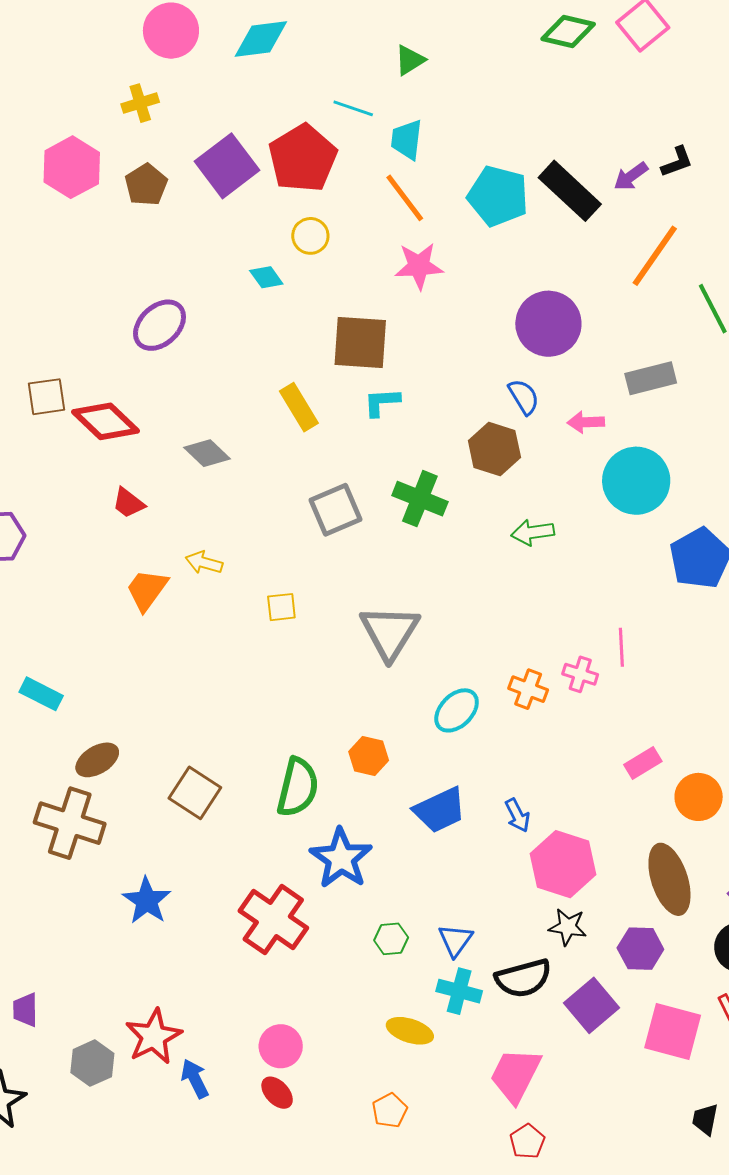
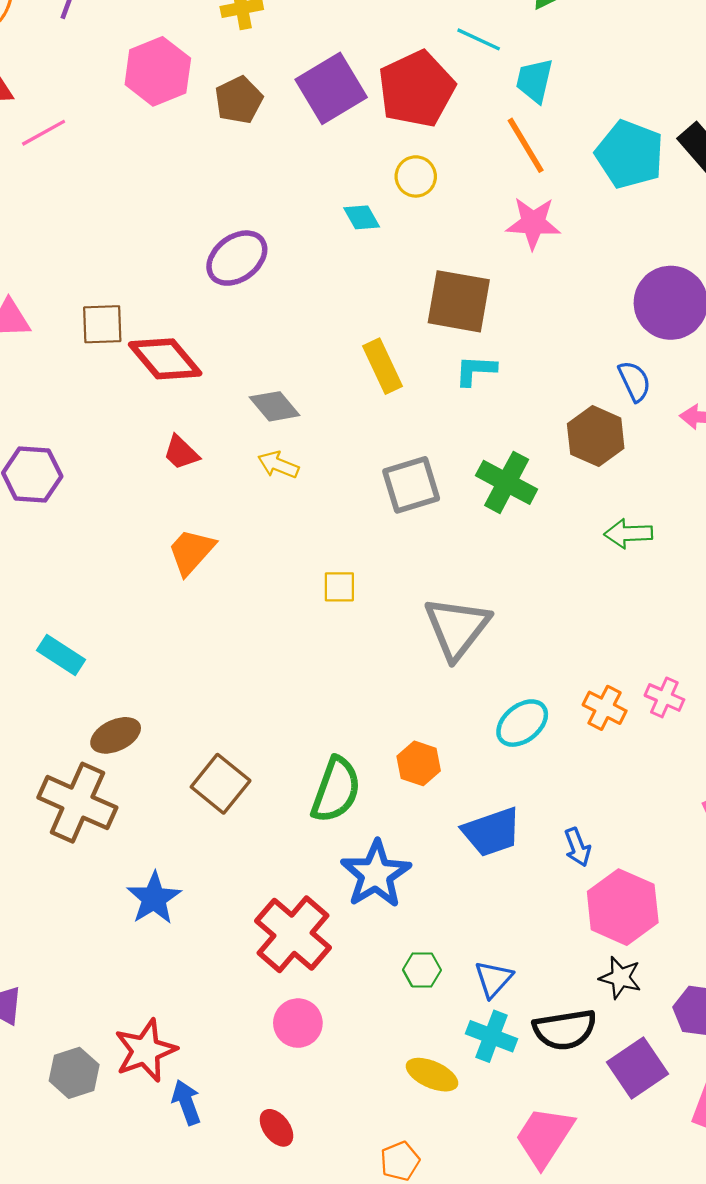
yellow arrow: (204, 563) -> (278, 465), moved
pink circle: (281, 1046) -> (298, 1023), moved

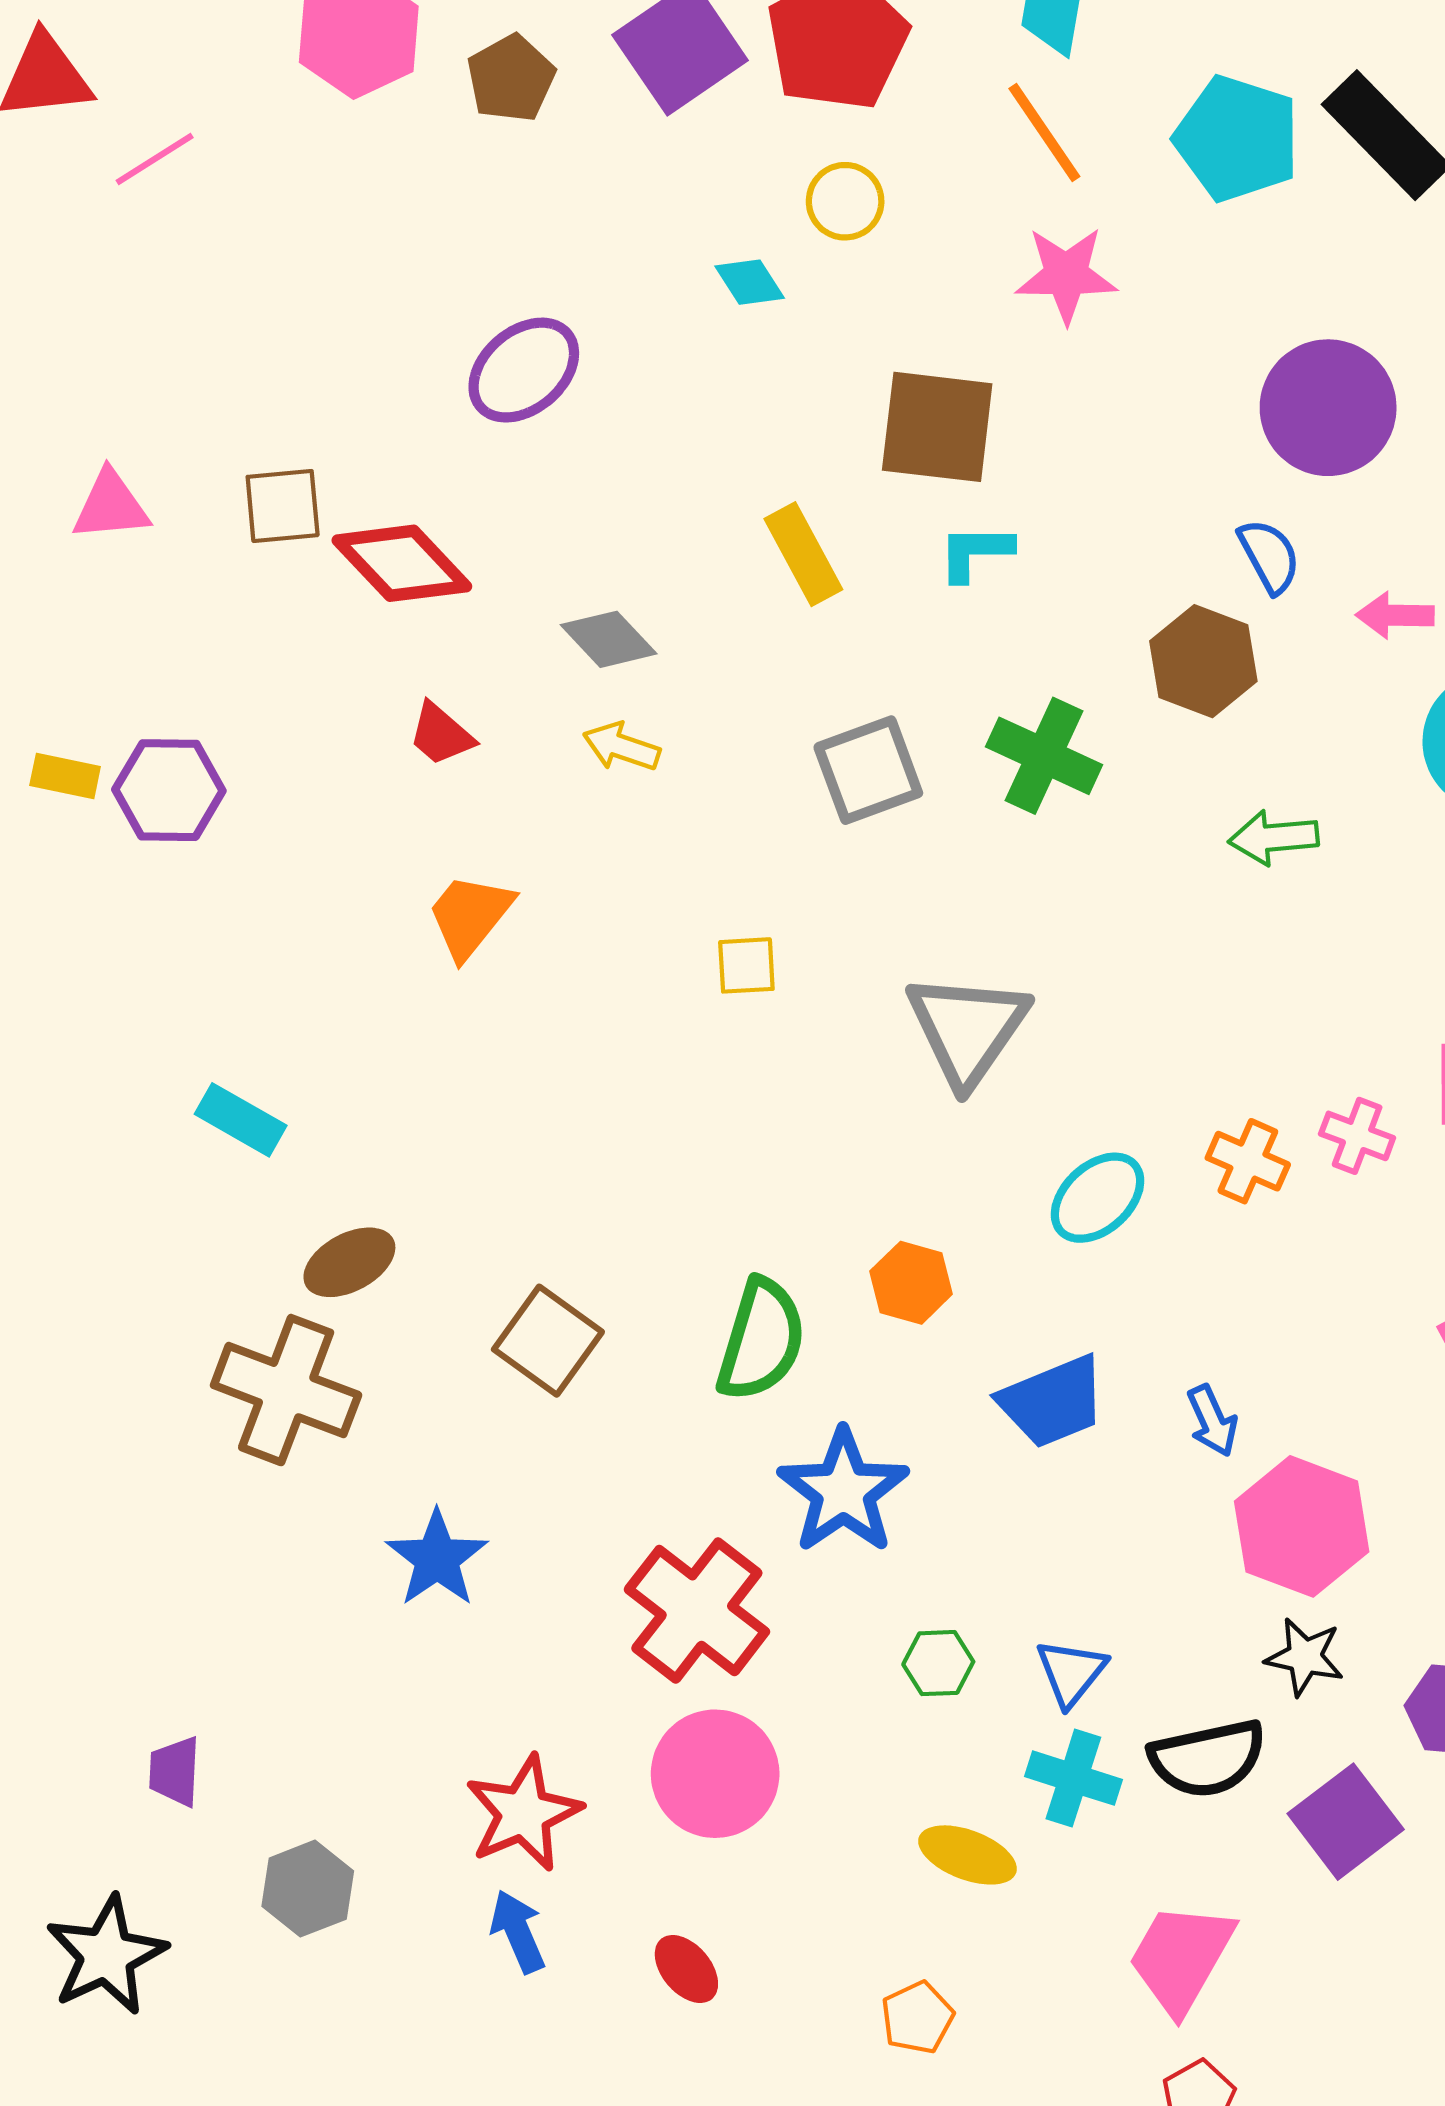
pink circle: (298, 1023) -> (715, 1774), size x1.4
red star: (146, 1051) -> (523, 1813), moved

